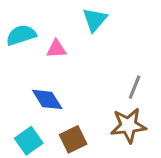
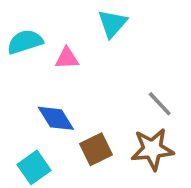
gray line: (135, 87) -> (160, 104), turned -65
brown square: (73, 139) -> (96, 149), moved

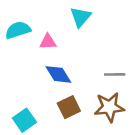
gray line: (160, 104) -> (115, 74), turned -48
blue diamond: (56, 118) -> (58, 74), moved

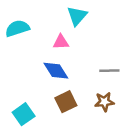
pink triangle: (48, 42) -> (61, 42), moved
brown star: (109, 107) -> (104, 102), size x0.7

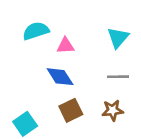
cyan triangle: (77, 16) -> (118, 38), moved
cyan semicircle: (17, 28) -> (36, 31), moved

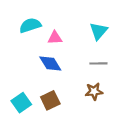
brown square: (71, 110) -> (50, 100), moved

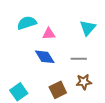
gray line: (98, 63) -> (79, 59), moved
brown square: (50, 100) -> (58, 90), moved

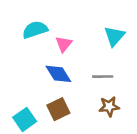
pink triangle: (49, 34) -> (64, 44), turned -48
brown square: (58, 90) -> (58, 109), moved

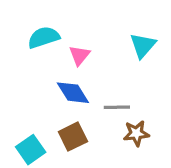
gray line: (103, 77) -> (117, 107), moved

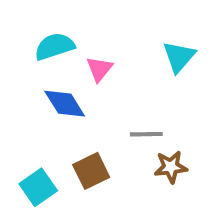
blue diamond: (73, 93) -> (65, 104), moved

